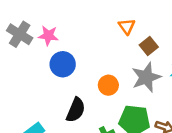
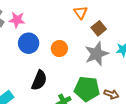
orange circle: (108, 85) -> (59, 49), moved

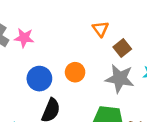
blue circle: (29, 43) -> (39, 79), moved
gray star: (97, 54) -> (120, 79), turned 30

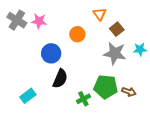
orange circle: (75, 72) -> (77, 34), moved

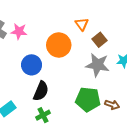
orange circle: (77, 34) -> (59, 45), size x1.5
green cross: (83, 99) -> (43, 115), moved

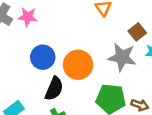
brown square: (100, 40) -> (137, 32), moved
orange circle: (59, 45) -> (78, 65), moved

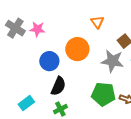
orange circle: (78, 65) -> (77, 49), moved

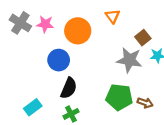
orange circle: (77, 49) -> (78, 31), moved

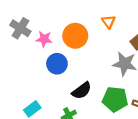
pink star: (45, 24) -> (44, 39), moved
black semicircle: (69, 88) -> (82, 91), moved, turned 30

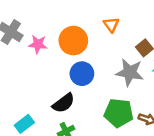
blue circle: (57, 64) -> (82, 74), moved
black semicircle: (82, 91) -> (64, 103), moved

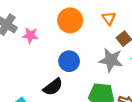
orange triangle: (111, 25) -> (109, 18), moved
orange circle: (73, 41) -> (70, 20), moved

